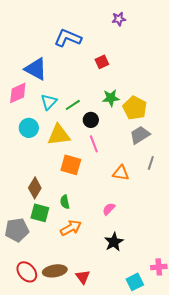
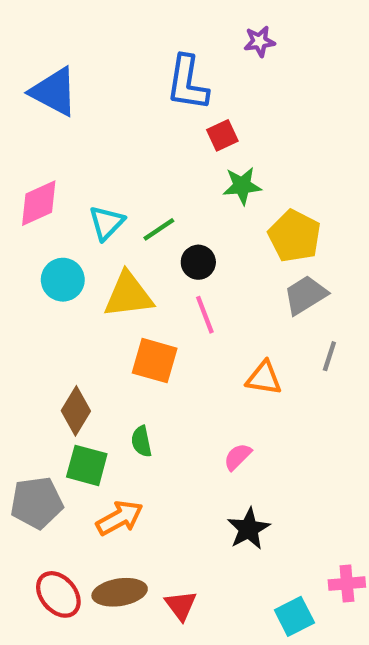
blue L-shape: (68, 38) -> (187, 83), moved, turned -104
blue triangle: (36, 69) -> (54, 92), moved
green star: (111, 98) -> (242, 186), moved
orange arrow: (71, 228) -> (120, 518), moved

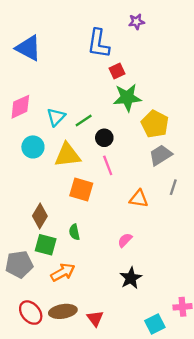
green star: (242, 186) -> (127, 98), size x1.4

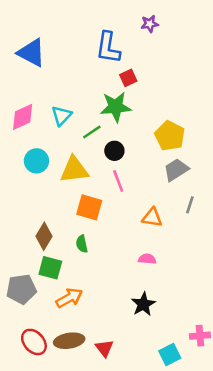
green star: (127, 98) -> (116, 107), moved
cyan triangle: (56, 117) -> (62, 116), moved
green semicircle: (74, 232) -> (82, 244), moved
pink semicircle: (125, 240) -> (147, 259), moved, turned 49

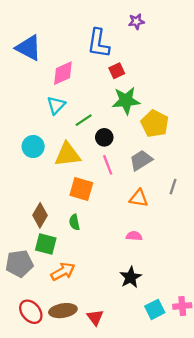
green star: (116, 107) -> (126, 101), moved
pink diamond: (23, 117) -> (63, 73), moved
gray trapezoid: (176, 170) -> (141, 160), moved
cyan square: (170, 355) -> (155, 309), moved

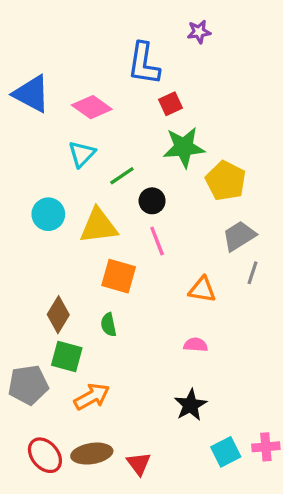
blue triangle: (29, 48) -> (32, 94), moved
pink diamond: (63, 73) -> (92, 107), turned 60
gray trapezoid: (141, 160) -> (239, 236), moved

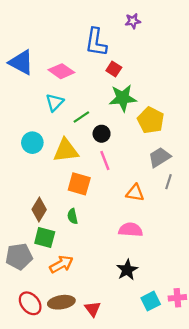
red square: (170, 104) -> (114, 69), turned -32
pink semicircle: (196, 345) -> (131, 230), size x1.5

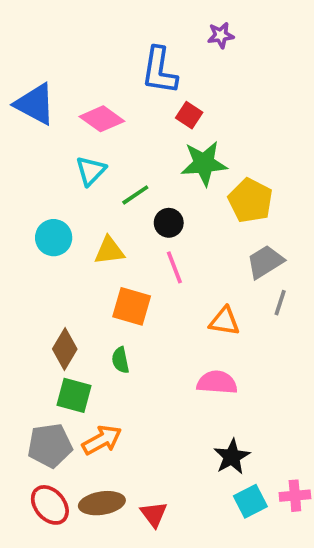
yellow triangle: (66, 150) -> (109, 251), size x0.7
gray pentagon: (19, 256) -> (50, 446), moved
black star: (127, 270) -> (232, 457), moved

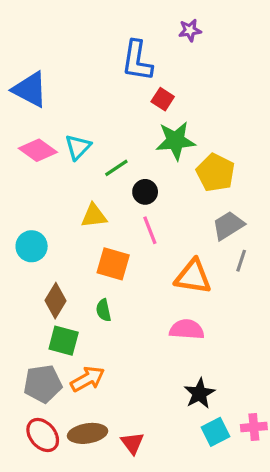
pink diamond: (102, 119) -> (38, 150), moved
cyan circle: (54, 238) -> (32, 246), moved
orange triangle: (224, 321) -> (193, 277), size x1.4

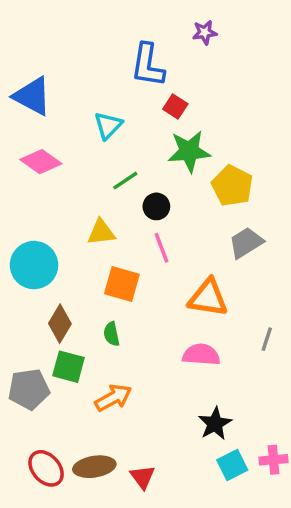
cyan triangle: (78, 147) -> (108, 125), moved
cyan circle: (32, 246) -> (34, 265), size x1.4
gray line: (241, 261) -> (267, 339), moved
orange arrow: (88, 379) -> (113, 398), moved
gray pentagon: (43, 384) -> (29, 389), moved

